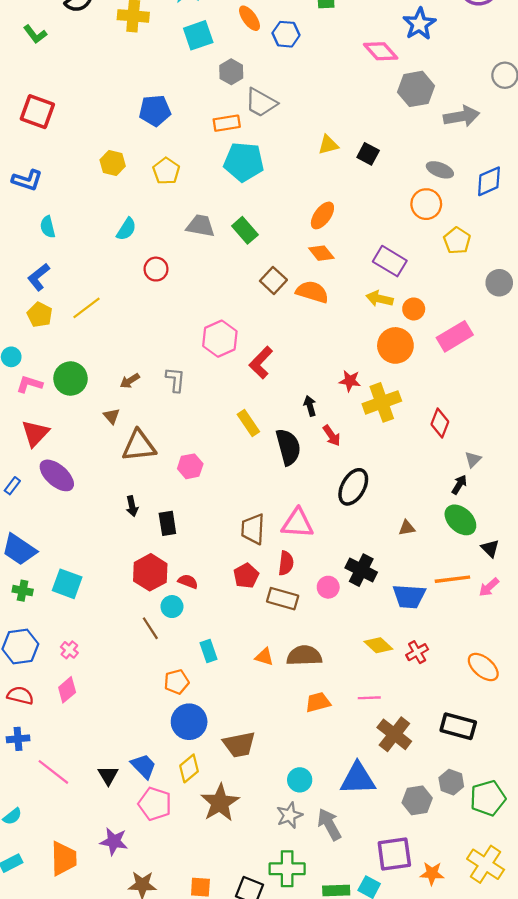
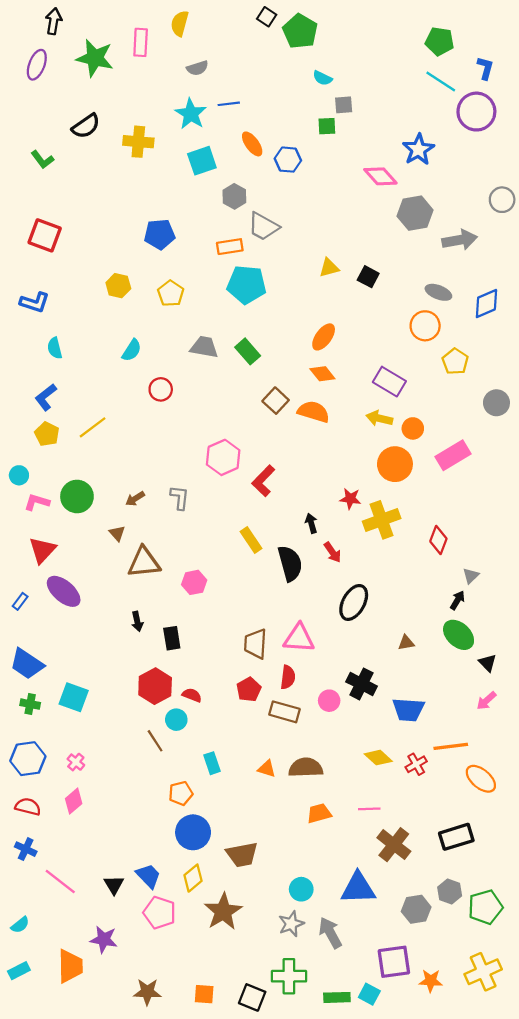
orange line: (452, 579) -> (451, 746), moved
black rectangle: (458, 726) -> (456, 837), turned -32
blue cross: (18, 739) -> (26, 849), turned 30
purple star: (114, 841) -> (104, 939), moved
yellow cross: (486, 864) -> (483, 972), turned 33

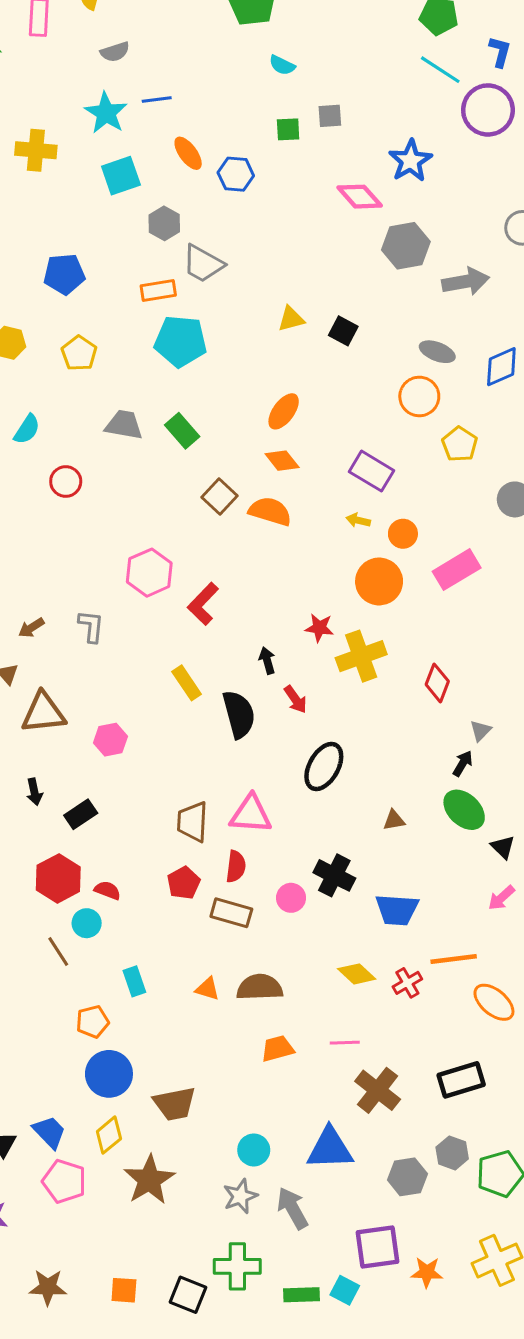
gray square: (344, 105) -> (330, 116), moved
yellow arrow: (379, 418) -> (358, 520), size x0.7
black rectangle: (172, 638) -> (81, 814), turned 65

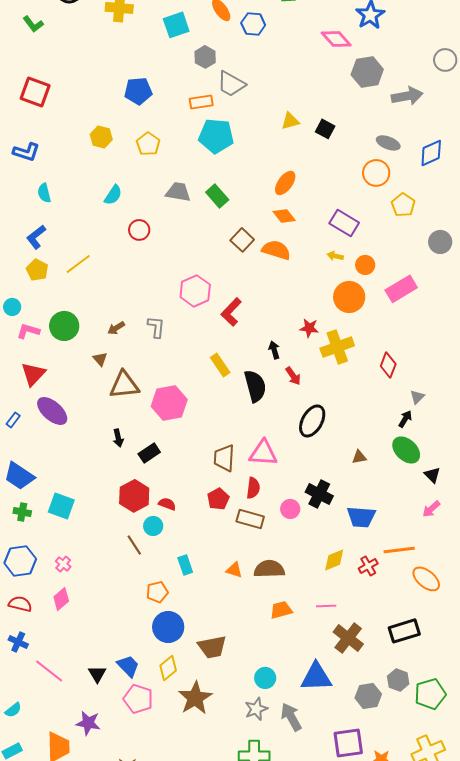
pink hexagon: (110, 740) -> (169, 403), size x1.6
yellow diamond: (357, 974) -> (334, 560), turned -65

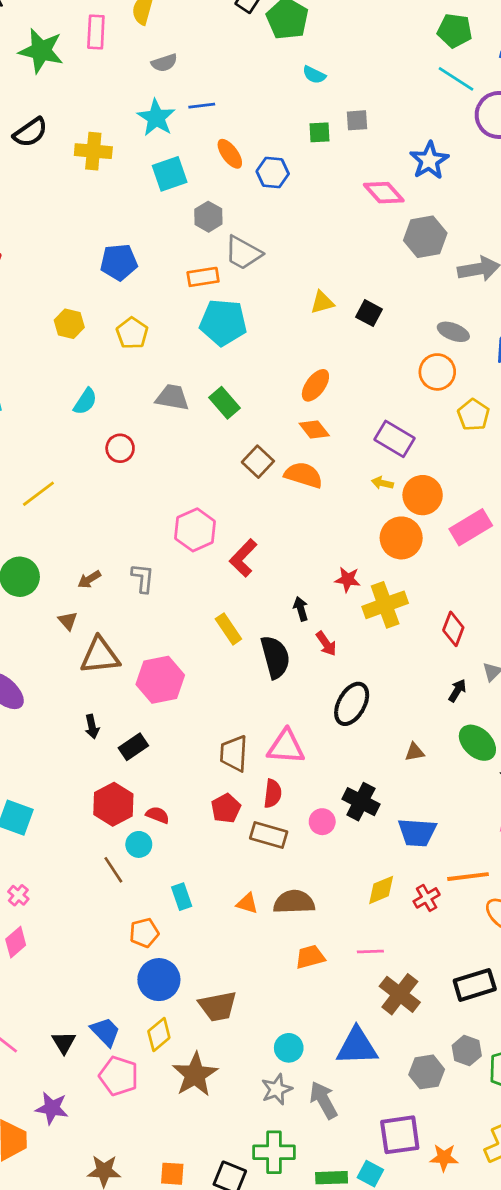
orange circle: (365, 265) -> (423, 495), size x1.5
black arrow: (405, 419) -> (457, 690), moved

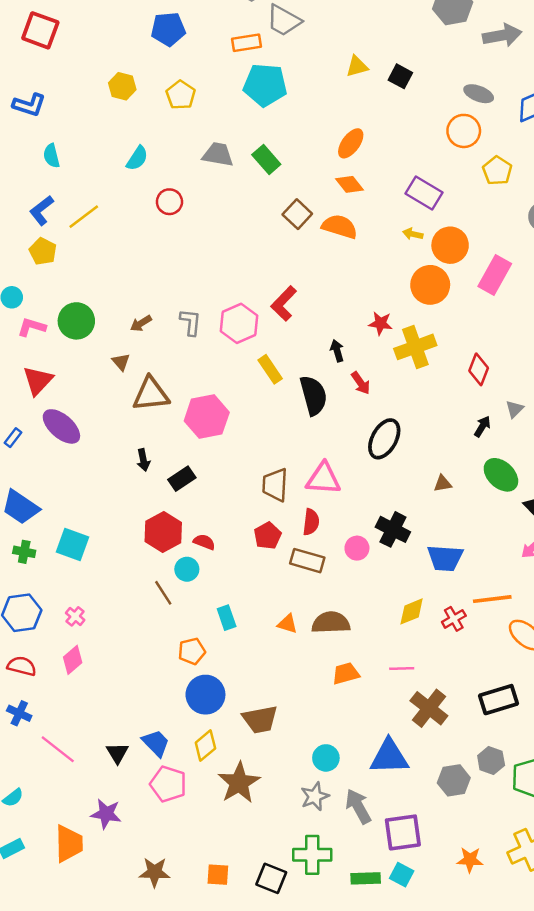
yellow line: (38, 494) -> (84, 217), moved
pink rectangle: (471, 527) -> (495, 275), turned -30
pink hexagon: (195, 530) -> (239, 323), moved
purple square: (400, 1135) -> (403, 832), moved

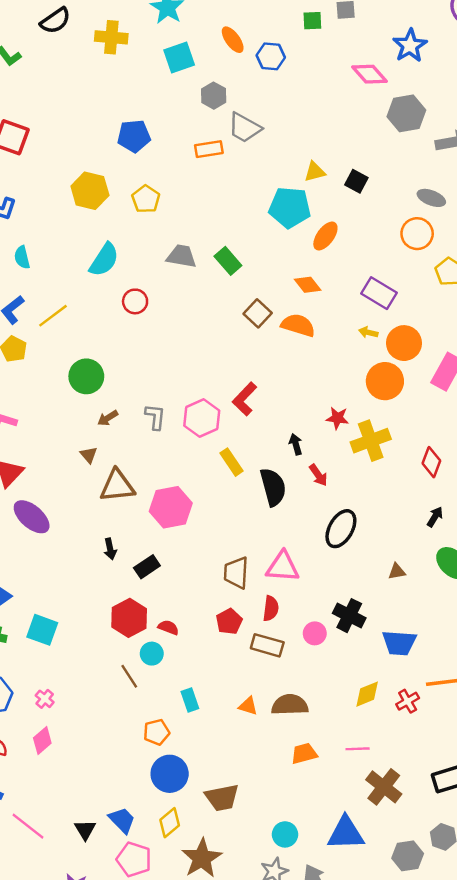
cyan pentagon: (265, 85) -> (290, 207), moved
yellow hexagon: (122, 86) -> (90, 191), size x1.4
orange ellipse: (351, 143) -> (325, 236), moved
cyan semicircle: (137, 158) -> (104, 260), size x1.4
green circle: (76, 321) -> (86, 376), moved

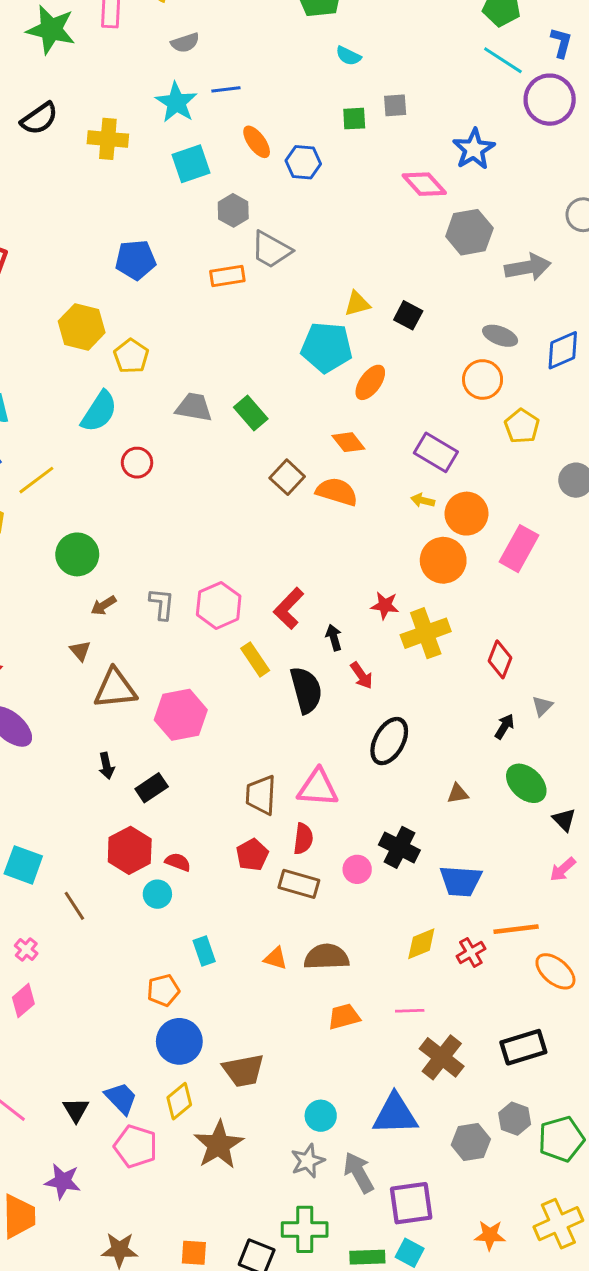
yellow pentagon: (146, 199) -> (131, 356), moved
red L-shape: (245, 399) -> (289, 608), moved
brown line: (129, 676) -> (74, 906), moved

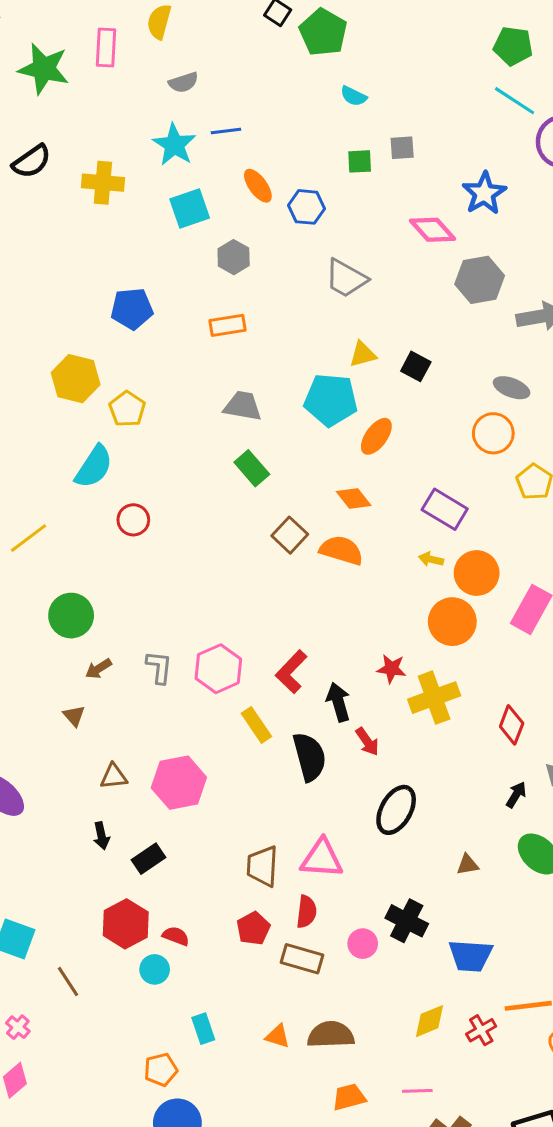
gray trapezoid: (271, 250) -> (346, 278), moved
gray trapezoid: (194, 407) -> (243, 406), moved
black arrow: (334, 638) -> (338, 702), size x1.4
brown triangle: (115, 689) -> (114, 777), moved, size x0.6

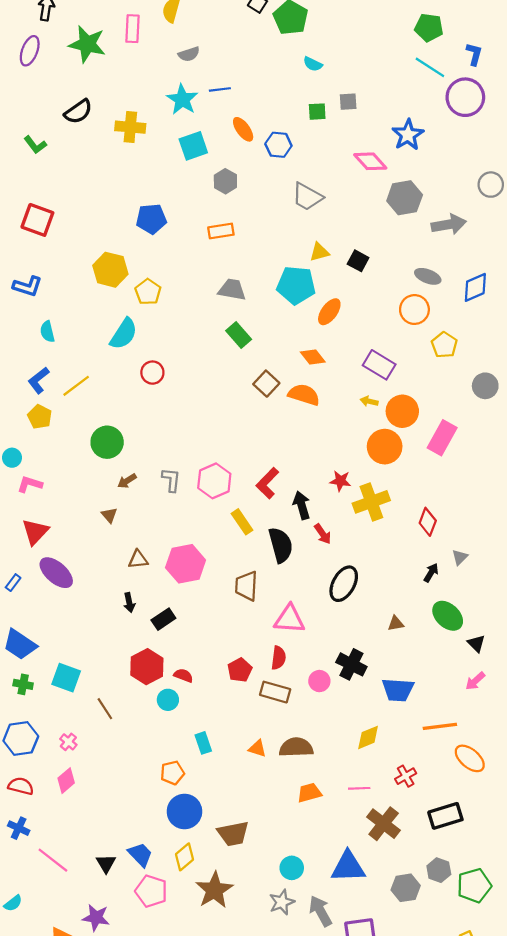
brown trapezoid: (262, 866) -> (246, 586), moved
red cross: (481, 1030) -> (406, 776), moved

